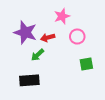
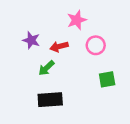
purple star: (25, 32) -> (31, 40), size x0.6
black rectangle: (29, 80) -> (50, 100), moved

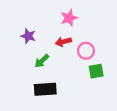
pink circle: (96, 45) -> (86, 51), moved
red arrow: (59, 47) -> (63, 42), moved

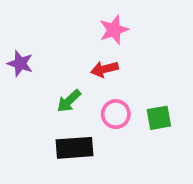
purple star: (28, 36) -> (20, 63), moved
pink circle: (86, 51) -> (116, 114), moved

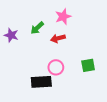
green arrow: (69, 101) -> (37, 28), moved
pink circle: (116, 114) -> (56, 67), moved

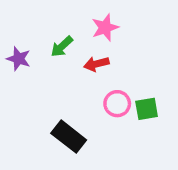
pink circle: (56, 67) -> (117, 104), moved
black rectangle: (41, 82) -> (69, 137), turned 42

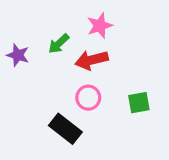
red arrow: (96, 64) -> (92, 60), size x1.4
pink circle: (117, 104) -> (88, 98), moved

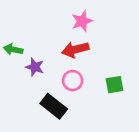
green arrow: (59, 44) -> (13, 49), moved, turned 54
purple star: (18, 55) -> (35, 67), moved

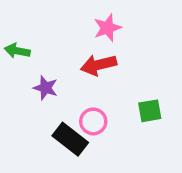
green arrow: (13, 49) -> (17, 51), moved
pink circle: (73, 81) -> (93, 121), moved

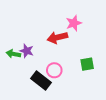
pink star: (107, 28) -> (74, 23), moved
green arrow: (17, 51) -> (13, 54), moved

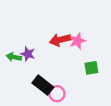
pink star: (74, 23) -> (77, 41), moved
pink circle: (54, 70) -> (57, 94), moved

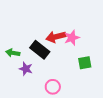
purple star: (28, 54) -> (26, 69), moved
black rectangle: (43, 85) -> (40, 50), moved

